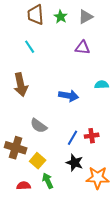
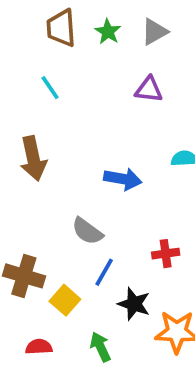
gray semicircle: (39, 126) -> (87, 231), moved
blue line: (73, 138) -> (104, 272), moved
green arrow: (48, 181) -> (100, 347), moved

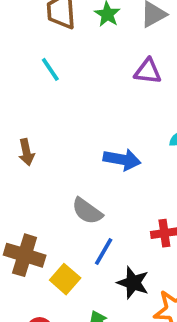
brown arrow: (33, 158) -> (26, 152), moved, size x0.6

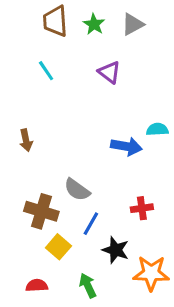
purple triangle: (148, 71) -> (109, 72), moved, turned 30
blue arrow: (122, 160) -> (126, 146), moved
brown cross: (25, 255) -> (41, 211), moved

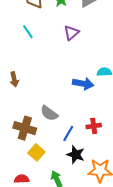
purple triangle: (109, 72) -> (71, 33), turned 42
blue line: (91, 224) -> (68, 133), moved

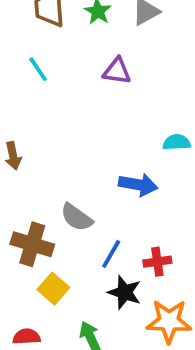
purple triangle: (71, 33) -> (117, 71), turned 49
blue arrow: (83, 84) -> (138, 185), moved
red cross: (94, 126) -> (157, 262), moved

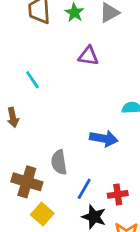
cyan line: (38, 69) -> (32, 80), moved
gray semicircle: (77, 217) -> (59, 162), turned 45

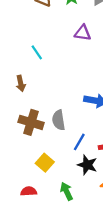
brown cross: (27, 182) -> (31, 122), moved

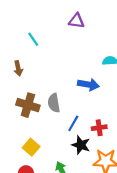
yellow square: (45, 163) -> (31, 147), moved

